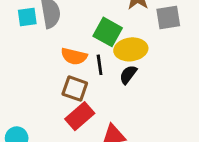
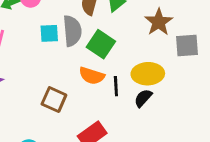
green square: (108, 32) -> (101, 44), moved
brown square: (75, 89) -> (54, 100), moved

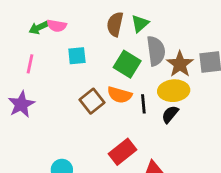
brown star: (159, 22) -> (180, 64), moved
gray semicircle: (72, 31) -> (156, 51), moved
brown square: (54, 100) -> (92, 101), moved, turned 30

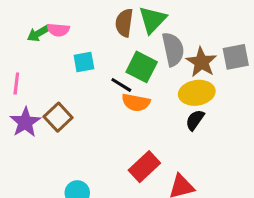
green triangle: (140, 24) -> (152, 20), size x1.4
pink line: (30, 64) -> (16, 83), moved
brown square: (92, 101) -> (58, 117), moved
black line: (143, 104) -> (121, 85), moved, turned -48

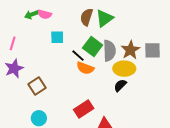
gray semicircle: (173, 49) -> (109, 51), moved
brown square: (58, 117) -> (37, 86), moved

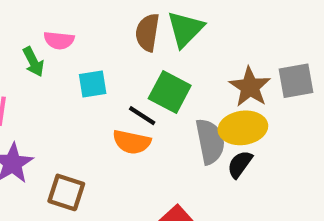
green arrow: (32, 15) -> (33, 62), moved, turned -88
gray semicircle: (109, 51) -> (210, 141), moved
orange semicircle: (85, 68) -> (132, 142), moved
brown square: (37, 86) -> (66, 192), turned -30

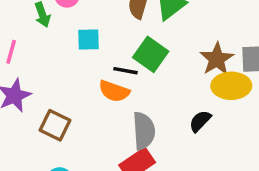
black line: (142, 116) -> (125, 71), turned -30
yellow ellipse: (243, 128) -> (231, 86), moved
gray semicircle: (210, 141) -> (144, 131), moved

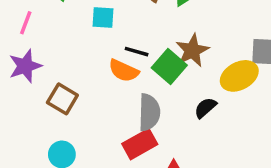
green square: (151, 54) -> (169, 66), moved
brown star: (217, 59) -> (192, 50), moved
yellow ellipse: (231, 86) -> (239, 76), turned -33

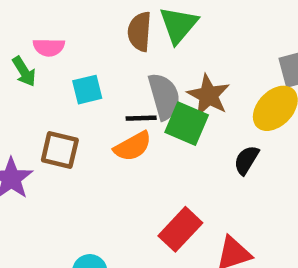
orange semicircle: (124, 71) -> (133, 146), turned -36
brown square: (62, 99) -> (60, 150), moved
gray semicircle: (149, 112) -> (164, 96), moved

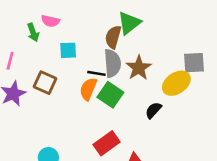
brown semicircle: (140, 32) -> (113, 37), moved
green square: (187, 124) -> (110, 95), moved
orange semicircle: (133, 146) -> (88, 89), turned 130

